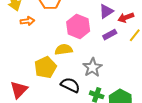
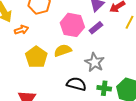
purple rectangle: (110, 35) -> (96, 28), moved
yellow pentagon: (45, 67) -> (36, 57), moved

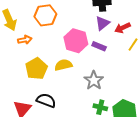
purple rectangle: (96, 28) -> (99, 46), turned 56
black semicircle: (76, 84) -> (46, 100), moved

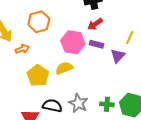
purple triangle: (103, 23) -> (118, 56), moved
red arrow: (123, 28) -> (95, 24), moved
gray star: (94, 80) -> (78, 103), moved

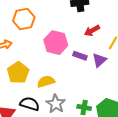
red arrow: (95, 24) -> (92, 31), moved
purple rectangle: (97, 44) -> (80, 56), moved
yellow semicircle: (64, 68) -> (46, 81), moved

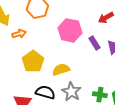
purple rectangle: (80, 56) -> (94, 43), turned 40

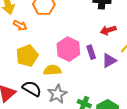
pink hexagon: (70, 30) -> (68, 49), moved
orange arrow: (19, 34) -> (20, 25), turned 32

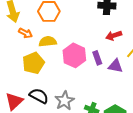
purple triangle: (109, 61) -> (116, 66), turned 42
yellow semicircle: (52, 70) -> (48, 42), moved

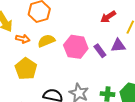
purple rectangle: (97, 58) -> (100, 51), moved
yellow pentagon: (33, 63) -> (26, 69), moved

